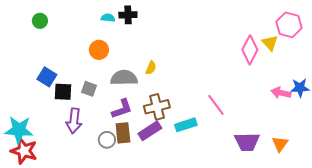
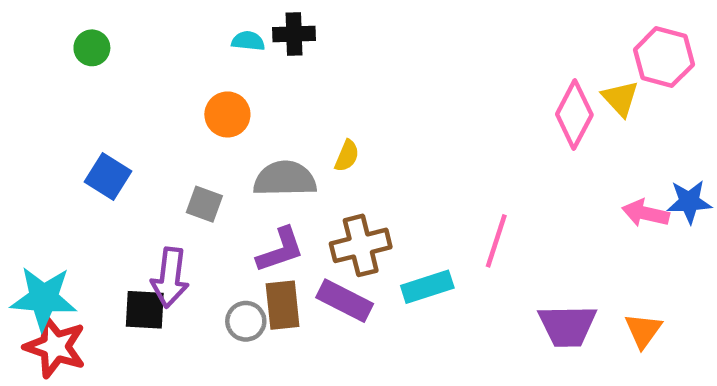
black square: (63, 92) -> (145, 310), moved
pink line: (216, 105) -> (496, 241), turned 55
purple rectangle: (150, 131) -> (345, 301), turned 60

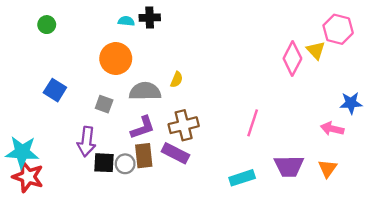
orange circle: (227, 114) -> (116, 59), size x1.4
pink arrow: (646, 213) -> (332, 129), moved
cyan rectangle: (427, 287) -> (242, 178), moved
black square: (145, 310) -> (104, 163), moved

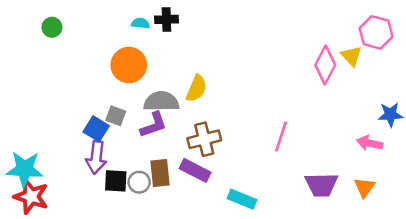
yellow semicircle: (177, 80) -> (196, 88), size x1.5
blue square: (55, 90) -> (96, 129), moved
purple L-shape: (143, 128) -> (153, 125), moved
cyan rectangle: (242, 178) -> (242, 199), moved, turned 40

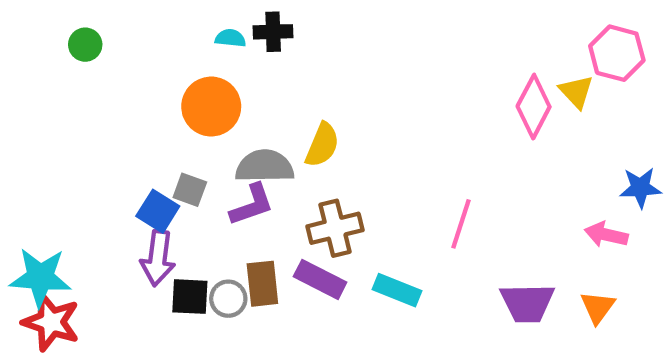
cyan rectangle: (242, 199) -> (397, 290), moved

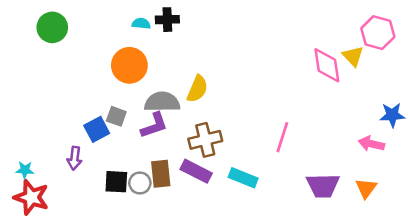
green circle: (85, 45) -> (52, 27), size x1.5
pink diamond: (534, 107) -> (327, 65), turned -36
blue square: (158, 211) -> (97, 129), turned 30
purple arrow: (158, 258) -> (74, 158), moved, size x0.7
cyan star: (40, 277) -> (25, 170), size x0.5

